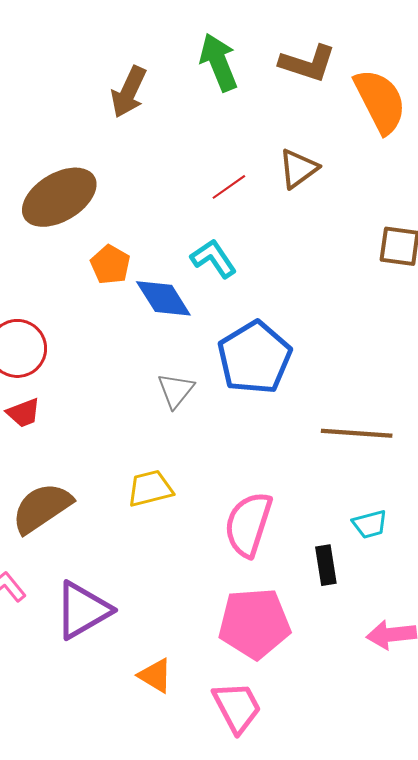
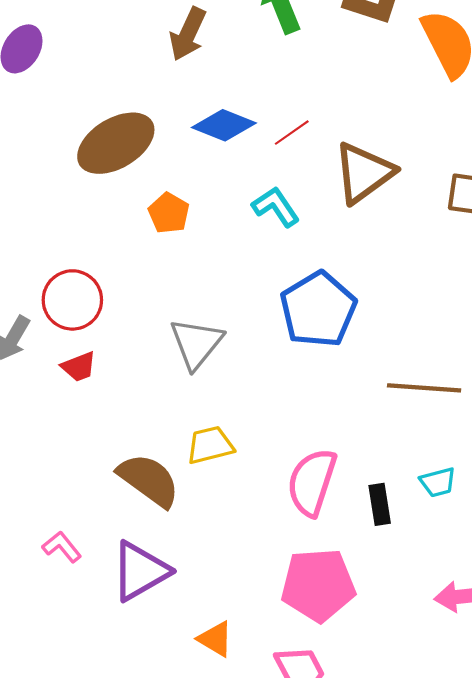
brown triangle: (298, 169) -> (364, 173), moved, size x1.5
blue diamond: (163, 298) -> (224, 125), moved, turned -36
gray triangle: (176, 390) -> (196, 343), moved, size x1.4
brown semicircle: (42, 508) -> (149, 480), moved, turned 70
black rectangle: (326, 565) -> (380, 504), moved

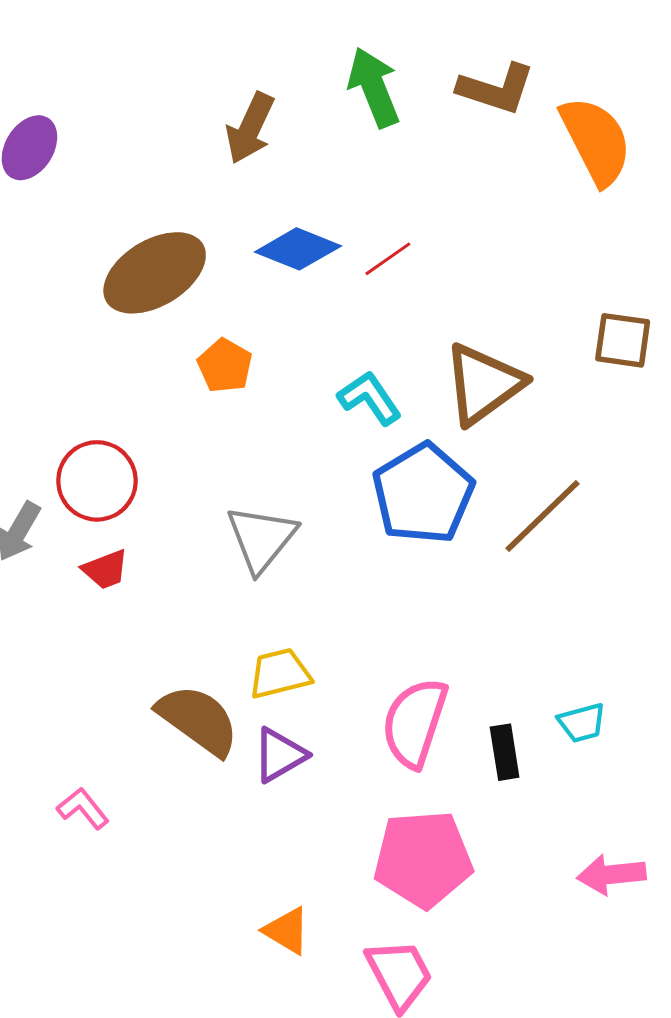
brown triangle: (364, 173) -> (483, 384), moved
cyan L-shape: (276, 207) -> (370, 398), moved
brown line: (424, 388) -> (543, 516), moved, turned -48
purple triangle: (140, 571) -> (280, 755), moved, size x0.7

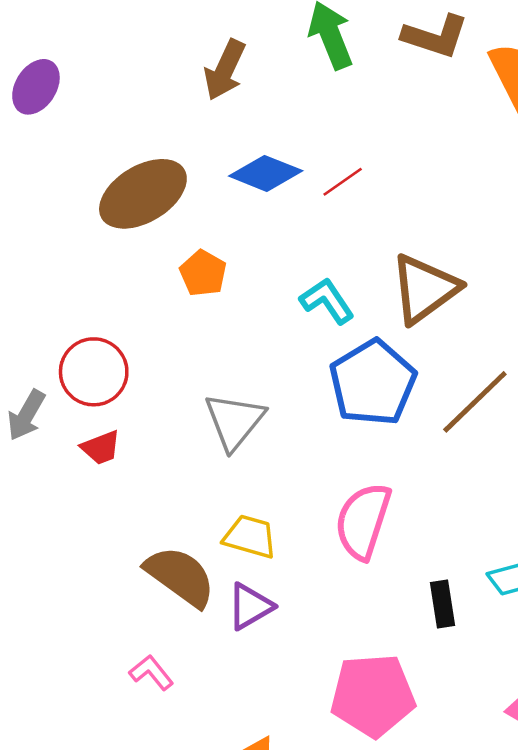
yellow trapezoid: (280, 673) -> (250, 537), turned 30
pink semicircle: (415, 723) -> (363, 521), moved
pink L-shape: (83, 808) -> (151, 673), moved

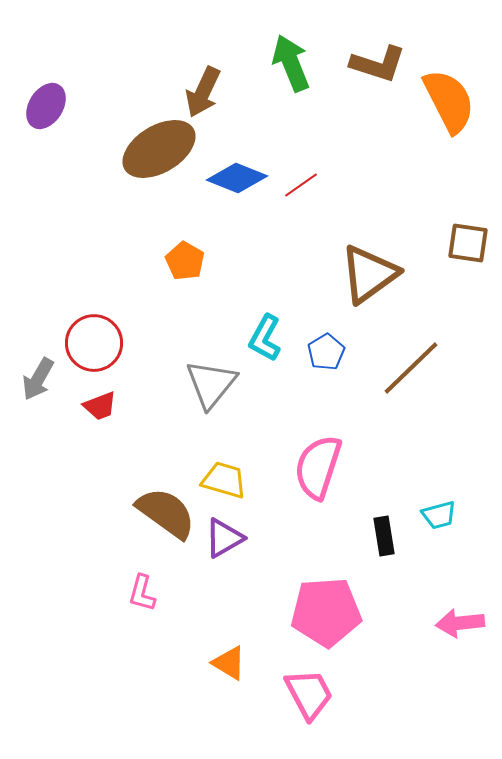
brown ellipse: (143, 194) -> (159, 149), moved
cyan L-shape: (327, 301) -> (265, 338), moved, turned -117
blue pentagon: (373, 383) -> (326, 352), size x0.5
pink L-shape: (151, 673) -> (142, 593), turned -126

